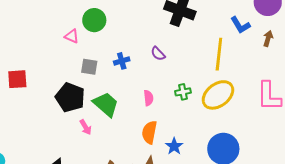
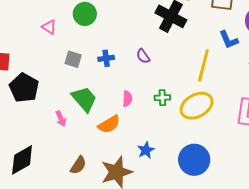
pink triangle: (72, 36) -> (49, 27), moved
black pentagon: (70, 97) -> (24, 88), moved
orange semicircle: (149, 132) -> (109, 124), moved, turned -140

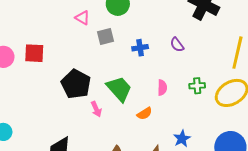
gray square: (73, 59) -> (105, 36), moved, turned -30
black pentagon: (24, 88) -> (76, 84), moved
orange semicircle: (109, 124) -> (145, 114), size x0.7

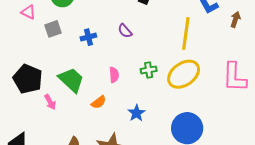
blue star: (182, 139) -> (137, 113), moved

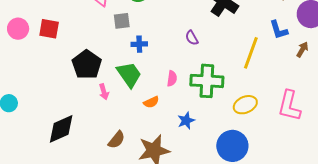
blue cross: (88, 37) -> (139, 44), moved
green cross: (149, 70) -> (207, 81), size x2.0
yellow ellipse: (184, 74) -> (245, 105), moved, size x0.7

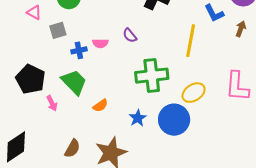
pink semicircle: (172, 79) -> (100, 43), moved, turned 91
blue circle: (232, 146) -> (174, 120), moved

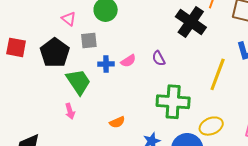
pink semicircle: (100, 43) -> (128, 61), turned -42
black pentagon: (31, 79) -> (55, 53), moved
green trapezoid: (74, 82) -> (78, 82), moved

